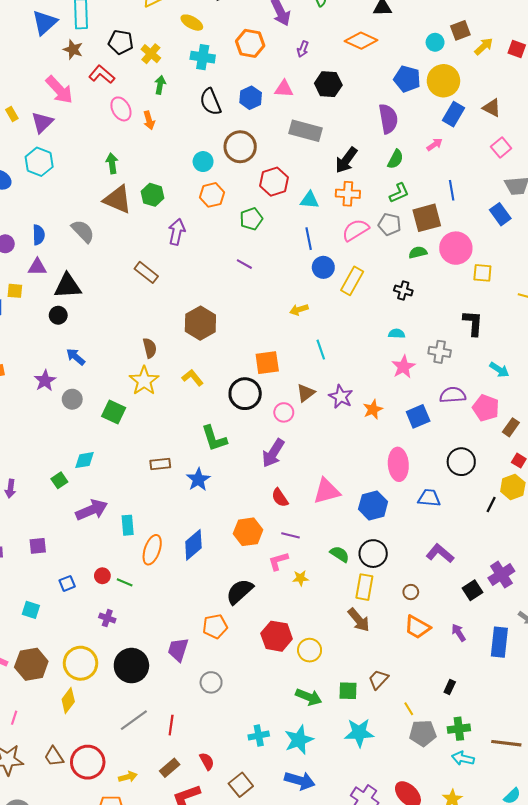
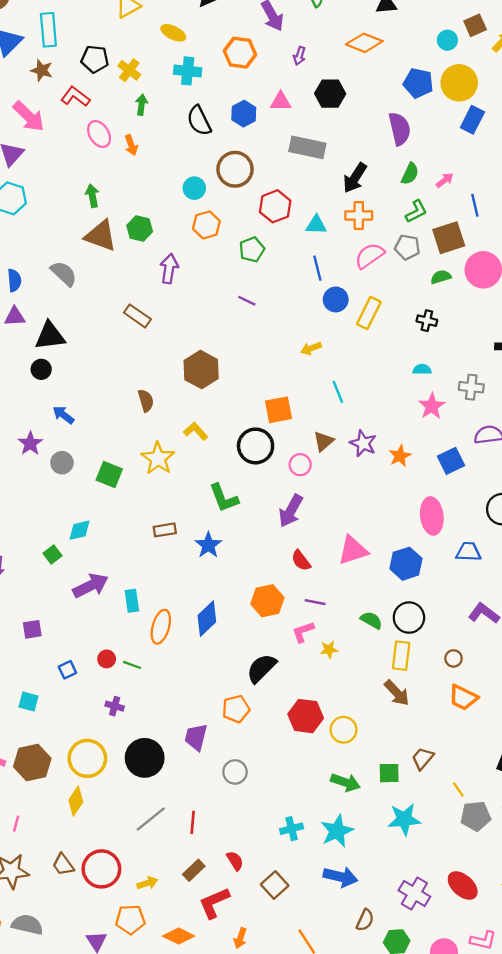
pink arrow: (435, 145) -> (445, 180), moved
yellow star: (144, 381) -> (158, 458), moved

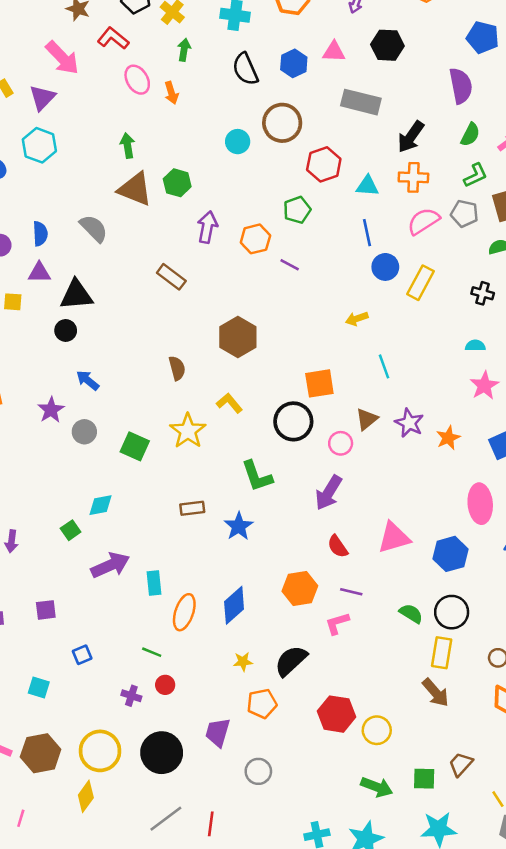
orange hexagon: (206, 225) -> (255, 239), moved
yellow star: (329, 650) -> (243, 662), moved
red circle: (107, 659) -> (165, 685), moved

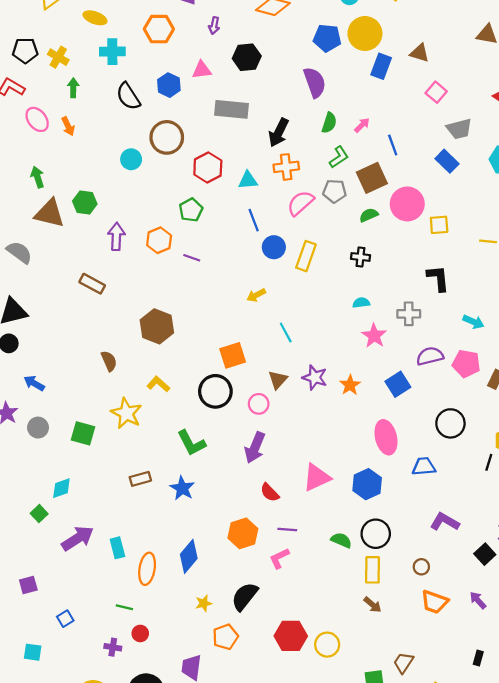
brown arrow: (436, 693) -> (373, 605), size x0.7

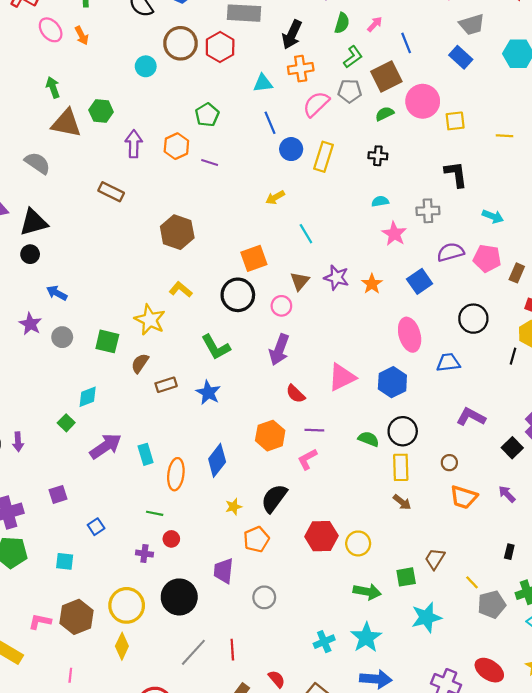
red hexagon: (208, 168) -> (220, 47), moved
brown semicircle: (109, 361) -> (140, 363), moved, turned -120

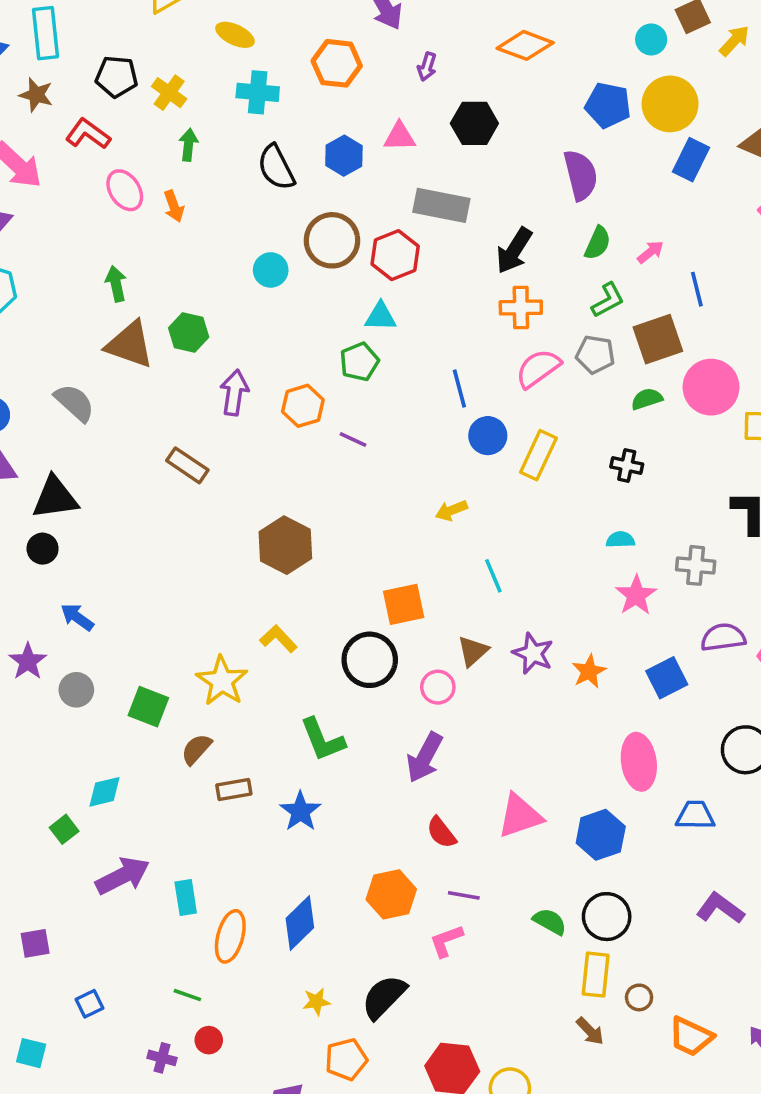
cyan triangle: (263, 83) -> (381, 317), moved
brown circle: (449, 463) -> (639, 997), moved

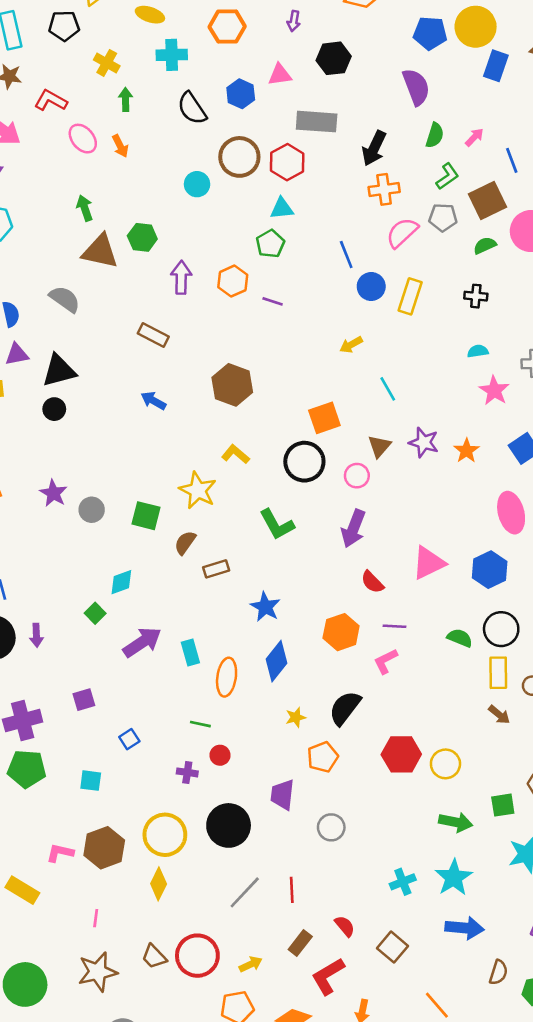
black pentagon: (117, 77) -> (64, 26), moved
blue arrow: (77, 617) -> (153, 401), moved
blue star: (300, 811) -> (265, 607), moved

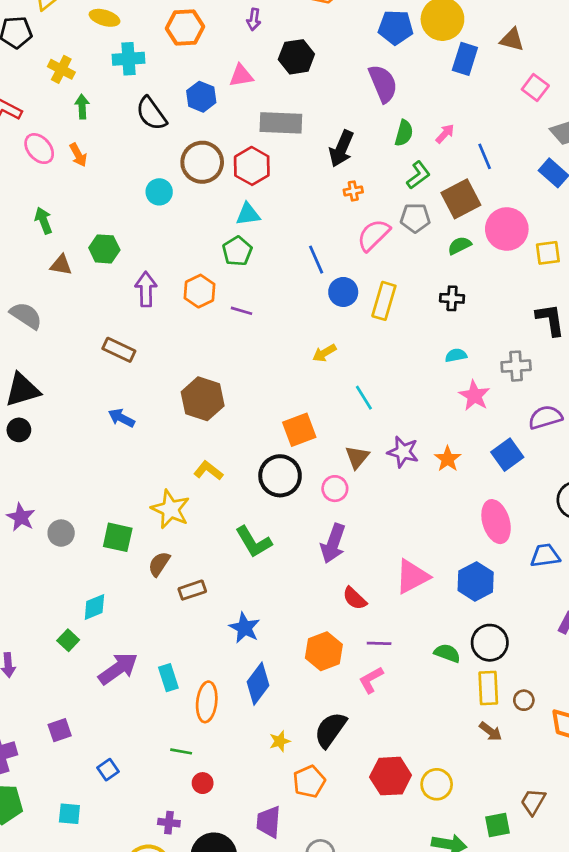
orange cross: (384, 189) -> (353, 191), size x0.6
brown triangle: (100, 251) -> (61, 265), size x0.6
purple cross: (187, 772) -> (169, 823), moved

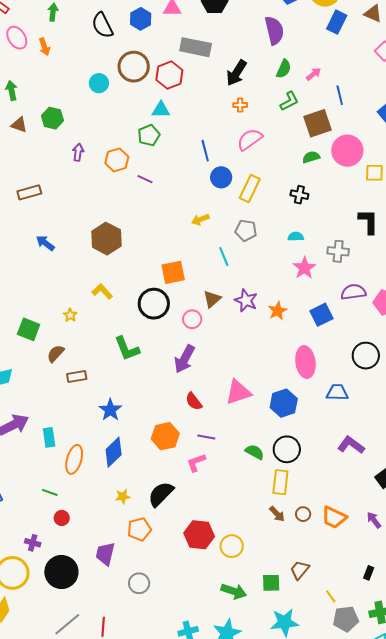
gray pentagon: (415, 218) -> (246, 230), moved
purple arrow: (146, 289) -> (78, 152), size x0.7
brown rectangle: (119, 350) -> (29, 192), moved, turned -50
yellow star: (170, 509) -> (70, 315), size x0.5
brown circle: (524, 700) -> (303, 514), moved

